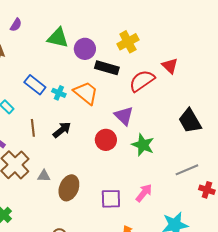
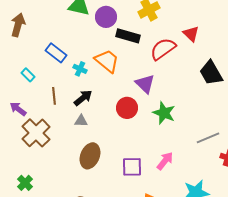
cyan cross: (59, 93) -> (80, 69), moved
black trapezoid: (190, 121) -> (211, 73), moved
gray triangle: (44, 176) -> (81, 121), moved

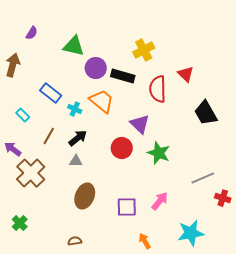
purple circle: (106, 17) -> (96, 68), moved
red semicircle: (163, 49) -> (158, 89), turned -56
brown line: (54, 96) -> (49, 136), turned 36

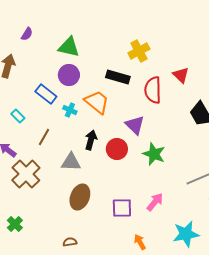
purple circle: (96, 68) -> (69, 75), moved
black arrow: (78, 138) -> (91, 140), moved, turned -36
gray triangle: (76, 161) -> (71, 162), size x1.5

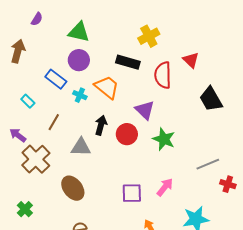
brown ellipse: (80, 197) -> (73, 188), moved, turned -60

